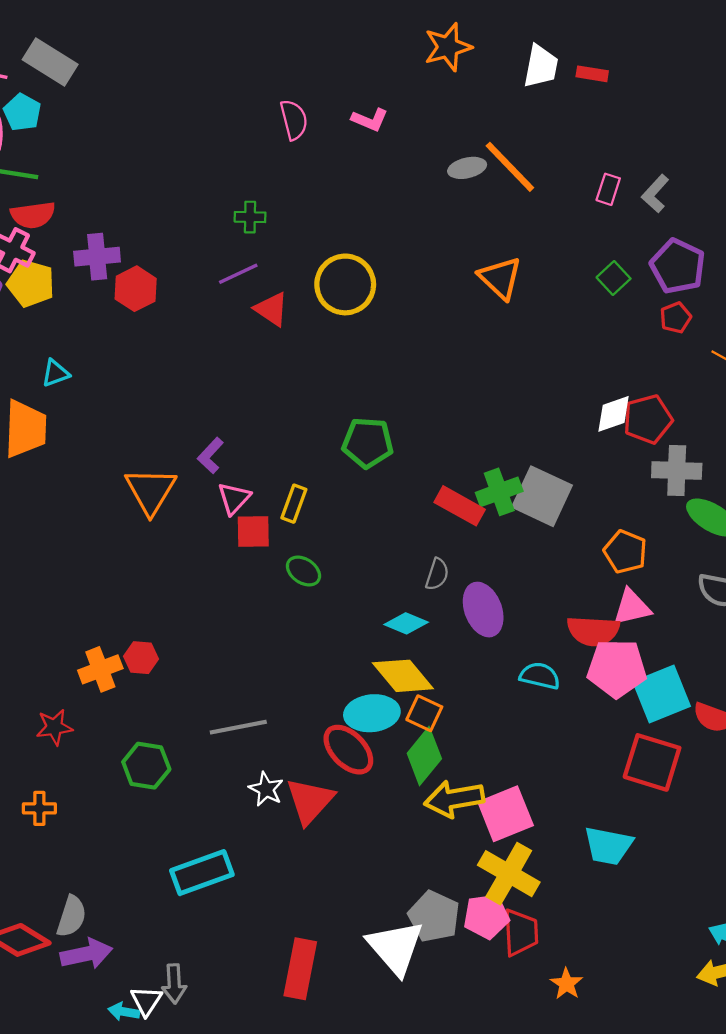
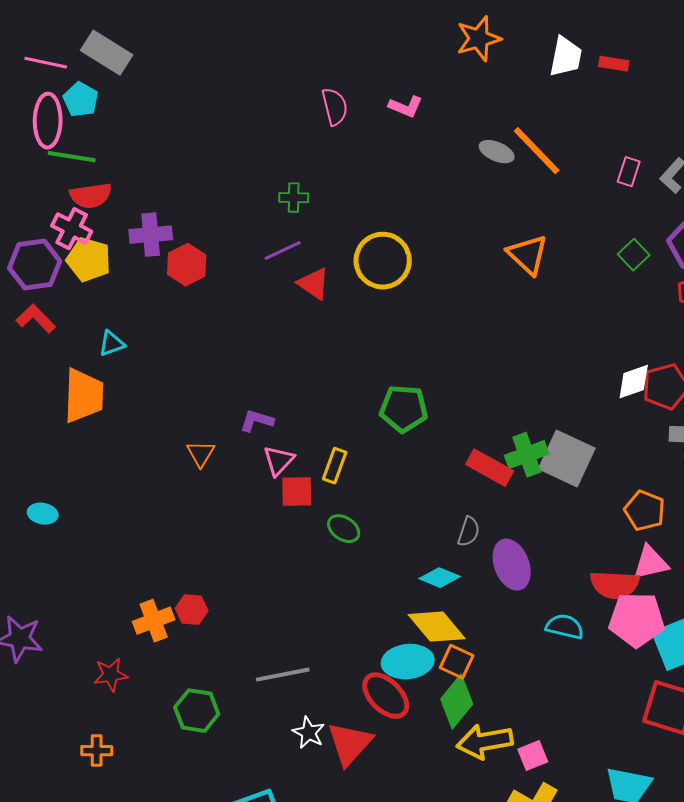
gray ellipse: (467, 168) -> (497, 152), turned 36
purple L-shape: (210, 456) -> (257, 421), turned 64
orange triangle: (151, 491) -> (201, 454), size x0.6
pink square: (506, 814) -> (533, 756), size x0.6

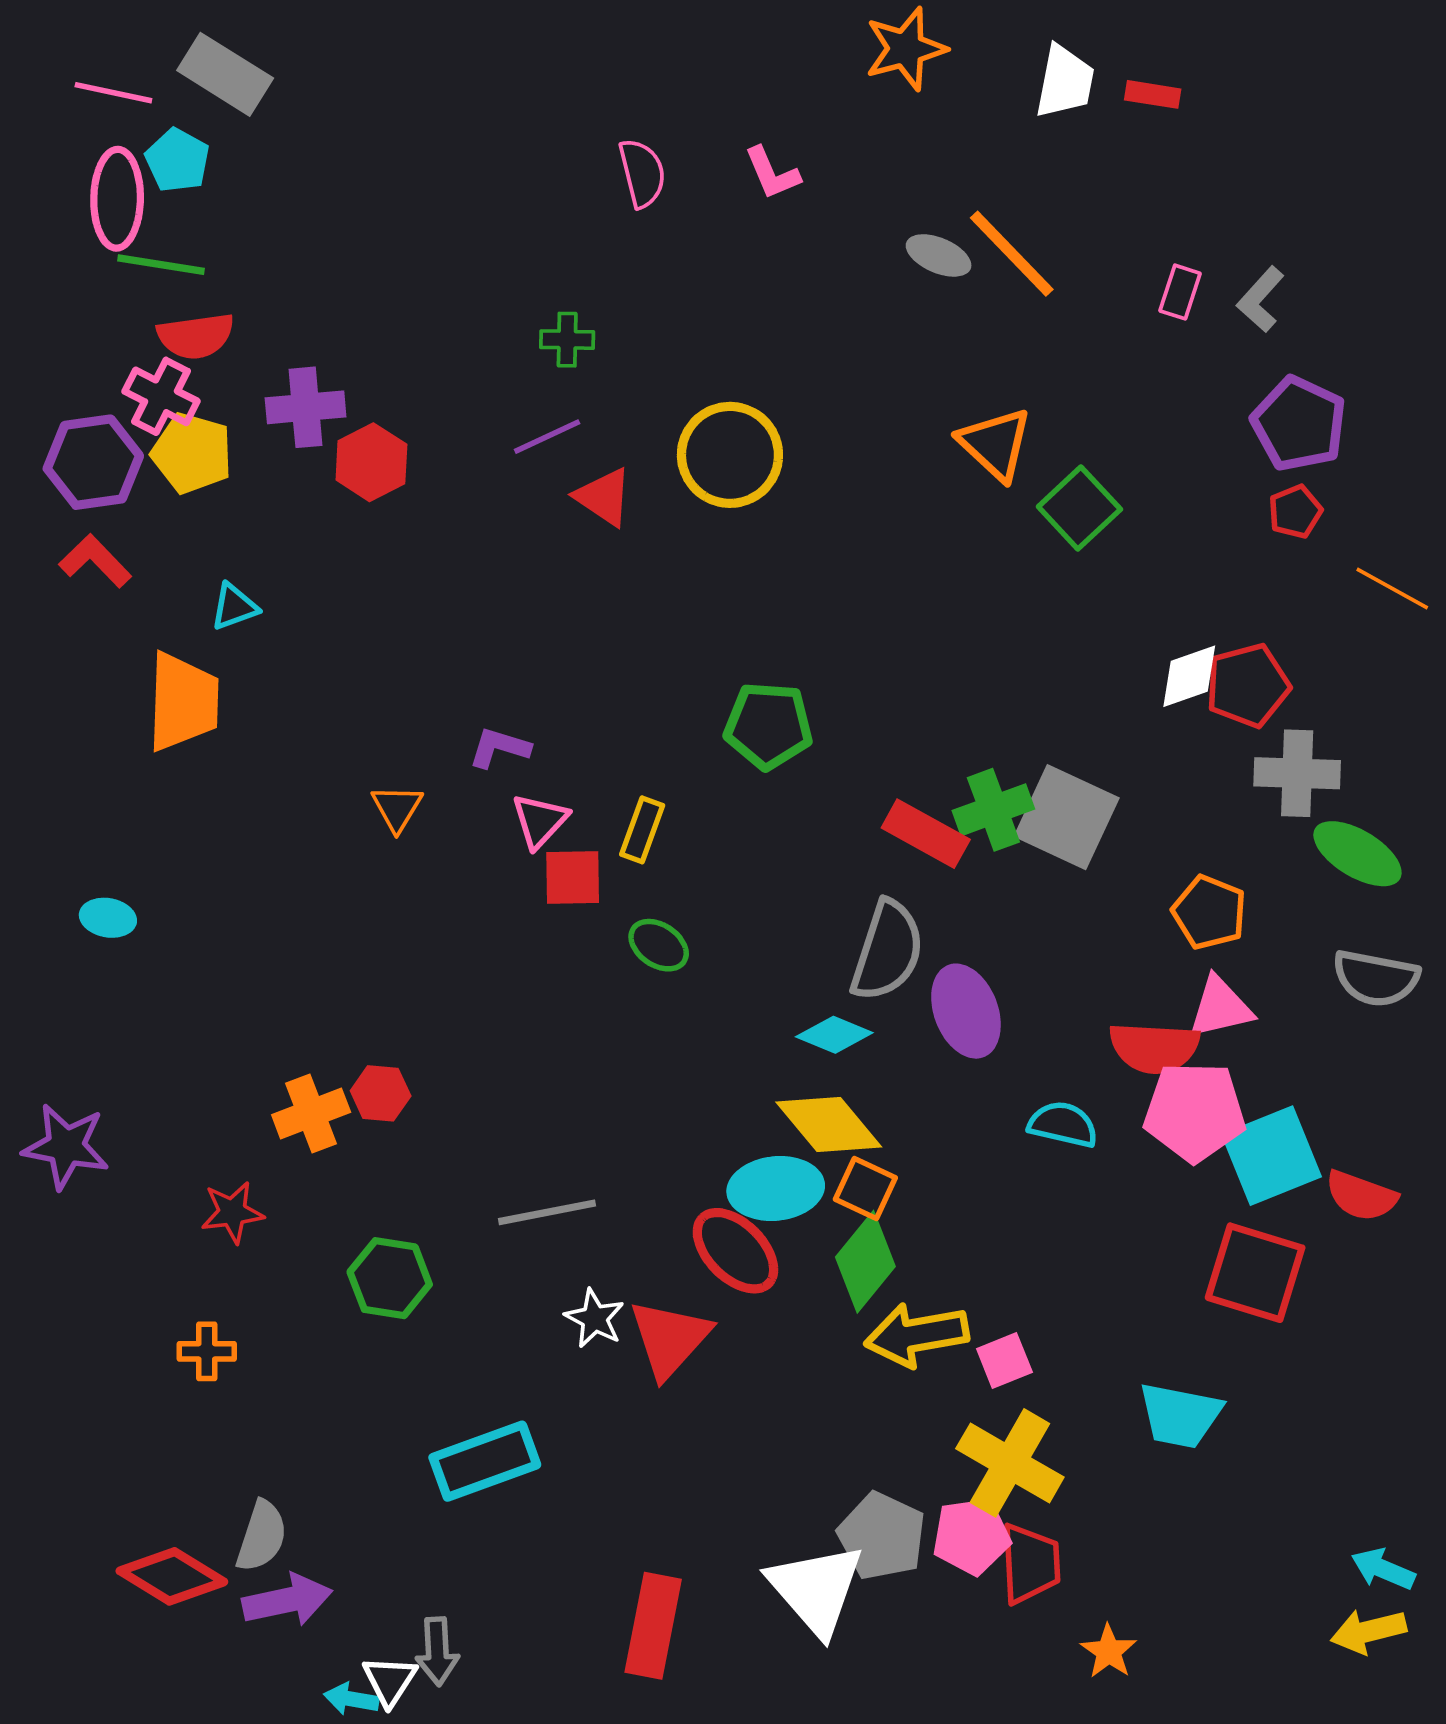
pink L-shape: (406, 107) -> (772, 173), turned 44
green square: (634, 255) -> (1079, 508), moved, size x1.4
gray semicircle: (469, 532) -> (887, 951), size x1.8

